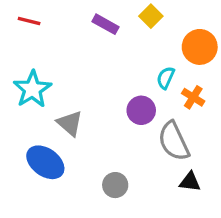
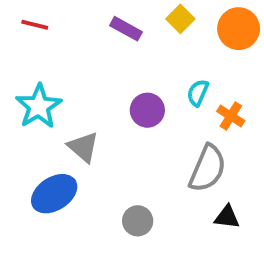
orange circle: (200, 47) -> (239, 29), moved
purple circle: (141, 110) -> (147, 110), moved
gray semicircle: (174, 141) -> (208, 168), turned -132
blue ellipse: (45, 162) -> (54, 194), turned -69

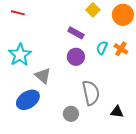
purple rectangle: (126, 29) -> (76, 33), moved
orange cross: (231, 116) -> (121, 49), moved
gray semicircle: (208, 168) -> (91, 93), moved, turned -35

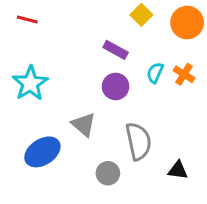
gray triangle: (43, 76) -> (84, 125), moved

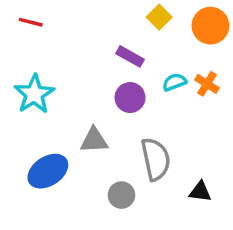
cyan semicircle: (155, 73) -> (175, 82), turned 45
gray triangle: (84, 125) -> (94, 140), turned -44

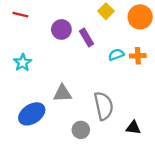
purple rectangle: (130, 56) -> (87, 37), turned 30
orange cross: (207, 84) -> (138, 56), turned -35
cyan star: (34, 94) -> (23, 63), size x0.7
purple circle: (130, 98) -> (61, 29), moved

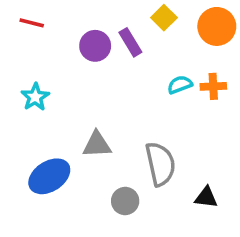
purple rectangle: (87, 37) -> (130, 42), moved

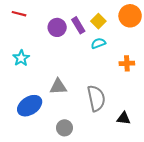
yellow square: (164, 18) -> (98, 21), moved
cyan semicircle: (180, 85) -> (98, 43), moved
orange cross: (213, 86) -> (127, 63), moved
gray circle: (125, 201) -> (64, 128), moved

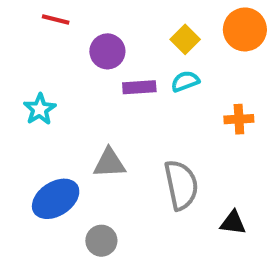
red line: (19, 14) -> (56, 20), moved
purple rectangle: (78, 25) -> (139, 87), moved, turned -63
gray circle: (64, 128) -> (101, 241), moved

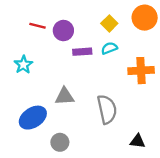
red line: (56, 20) -> (38, 26), moved
orange cross: (239, 119) -> (141, 71), size x1.5
black triangle: (233, 223) -> (138, 141), moved

